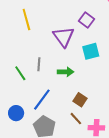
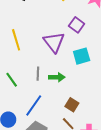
yellow line: (26, 20) -> (16, 40), moved
gray line: (39, 64) -> (38, 74), moved

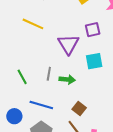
purple square: (77, 25) -> (93, 30), turned 35
yellow line: (16, 40) -> (33, 24), moved, turned -55
blue line: (34, 105) -> (41, 105), turned 65

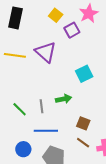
purple square: (93, 30) -> (72, 30), moved
purple triangle: (68, 44) -> (46, 52), moved
gray line: (49, 74) -> (41, 106), moved

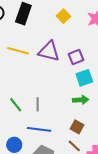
purple square: (72, 30) -> (76, 57), moved
purple triangle: (46, 52) -> (49, 51), turned -35
green arrow: (64, 99) -> (81, 100), moved

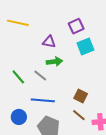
purple triangle: (49, 51) -> (49, 42), moved, size x0.6
green arrow: (81, 100) -> (54, 62), moved
gray line: (38, 104) -> (40, 76), turned -48

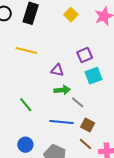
gray line: (40, 76) -> (78, 102), moved
blue line: (43, 100) -> (61, 122), moved

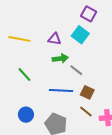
yellow line: (26, 51) -> (19, 39), moved
purple square: (85, 55) -> (89, 14), moved, turned -35
cyan square: (93, 76) -> (80, 35), moved, turned -30

